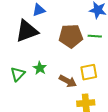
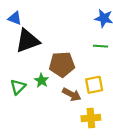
blue triangle: (39, 10) -> (15, 18), moved, turned 40
brown pentagon: (71, 36) -> (62, 64), moved

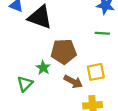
black triangle: (28, 41) -> (40, 17), moved, turned 40
green triangle: (18, 87) -> (25, 84), moved

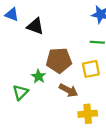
black triangle: (40, 17) -> (35, 26), size x0.7
yellow square: (96, 72) -> (91, 69), moved

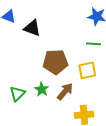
green star: (39, 76) -> (42, 89), moved
brown arrow: (68, 90) -> (65, 92), turned -78

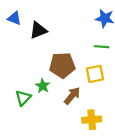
black triangle: (32, 28) -> (38, 30), turned -42
green star: (42, 89) -> (43, 86), moved

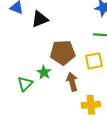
brown arrow: (72, 96) -> (72, 82), turned -54

